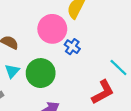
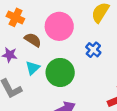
pink circle: (52, 29) -> (59, 26), moved

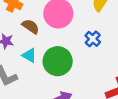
cyan triangle: (33, 68) -> (29, 55), turned -48

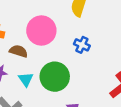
cyan triangle: (29, 55) -> (26, 79), turned 42

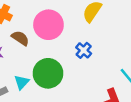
cyan triangle: (26, 79) -> (22, 82), moved

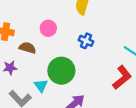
pink circle: (48, 25) -> (48, 28), size x0.6

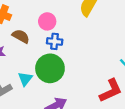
blue cross: (86, 41) -> (55, 41), moved, turned -32

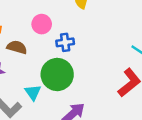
blue cross: (55, 41) -> (65, 42), moved

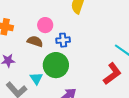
brown semicircle: (17, 47) -> (35, 41), moved

